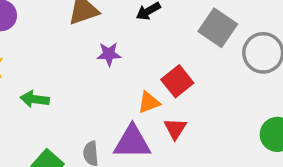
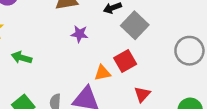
gray square: (218, 28) -> (135, 25), moved
red triangle: (175, 129) -> (142, 94), moved

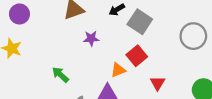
green arrow: (22, 58) -> (60, 75), moved, turned 36

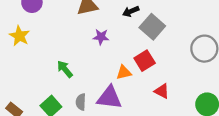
red triangle: (158, 83) -> (162, 91), turned -42

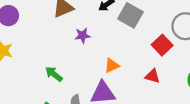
red square: (145, 61) -> (162, 45), moved

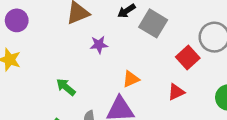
red triangle: (152, 76) -> (176, 92), turned -42

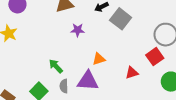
red square: (188, 58) -> (155, 57), moved
green arrow: (66, 87) -> (56, 66), moved

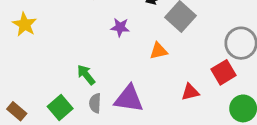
orange triangle: (99, 59) -> (159, 51), moved

